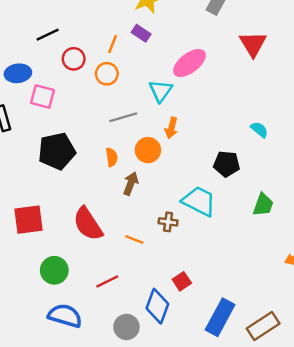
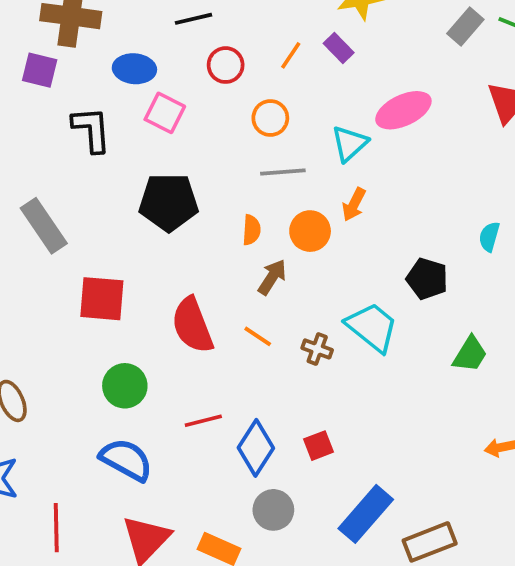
orange circle: (107, 74) -> (270, 118), moved
cyan semicircle: (259, 130) -> (489, 237), turned -126
orange line: (134, 239) -> (258, 336), moved
blue diamond: (157, 306) -> (256, 448), moved
gray circle: (126, 327) -> (273, 510), moved

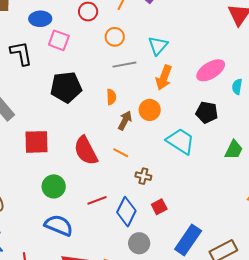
pink ellipse: (403, 110) -> (211, 70), moved
orange arrow: (354, 204) -> (164, 78), size x1.4
orange circle: (310, 231) -> (150, 110), moved
brown cross: (317, 349) -> (143, 176), moved

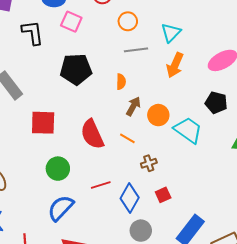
orange circle: (150, 110) -> (158, 115), moved
brown cross: (143, 176) -> (149, 163), turned -35
blue semicircle: (59, 225) -> (61, 208), turned -72

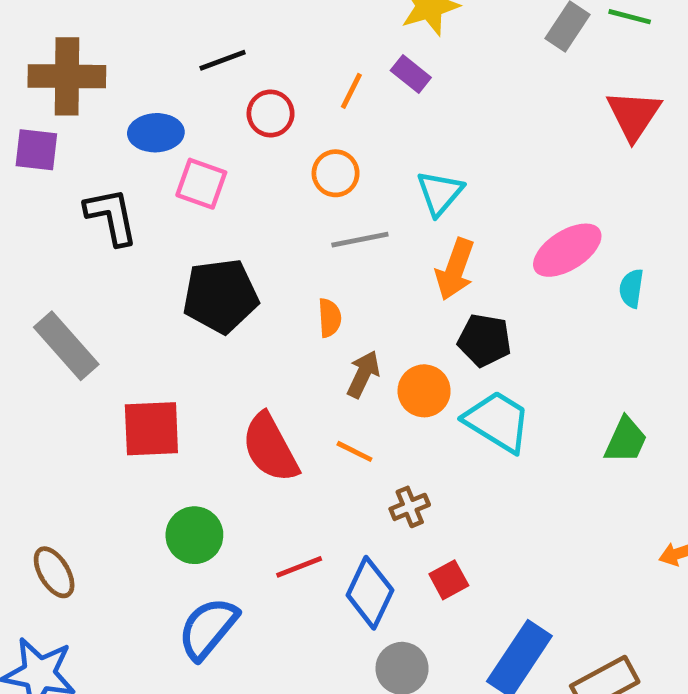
black pentagon: (216, 103) -> (484, 340), moved

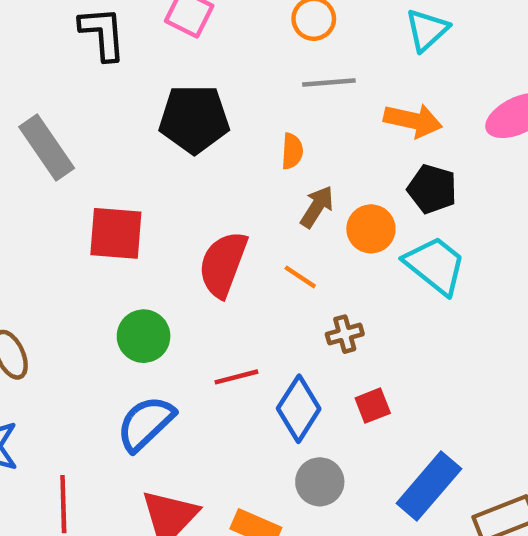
cyan triangle: (440, 193) -> (427, 30), moved
orange arrow: (455, 269) -> (413, 120), turned -104
red semicircle: (270, 448) -> (223, 264), turned 42

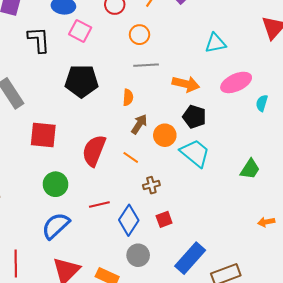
cyan triangle: (427, 30) -> (215, 43), moved, turned 30

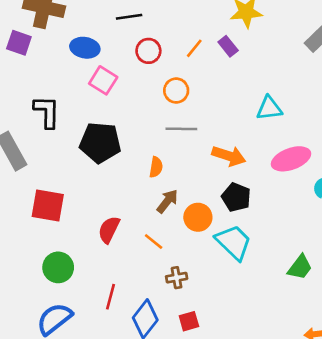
black L-shape: (39, 40) -> (47, 112), moved
red semicircle: (94, 151) -> (109, 230), size x0.7
red line: (99, 204) -> (110, 297), turned -66

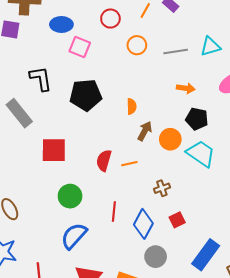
gray line: (181, 129) -> (176, 51), moved
orange arrow: (229, 156) -> (186, 88), size x0.7
orange line: (154, 241) -> (129, 164), moved, turned -42

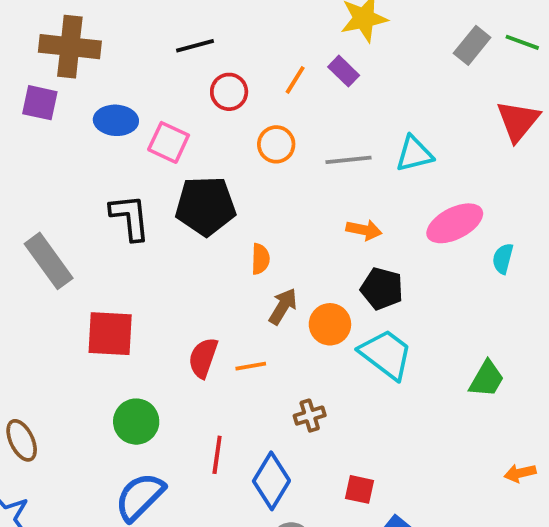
blue ellipse: (61, 24) -> (116, 120), moved
black L-shape: (41, 79) -> (130, 217), moved
black pentagon: (86, 95) -> (206, 206), moved
red square: (177, 220) -> (359, 489), moved, turned 35

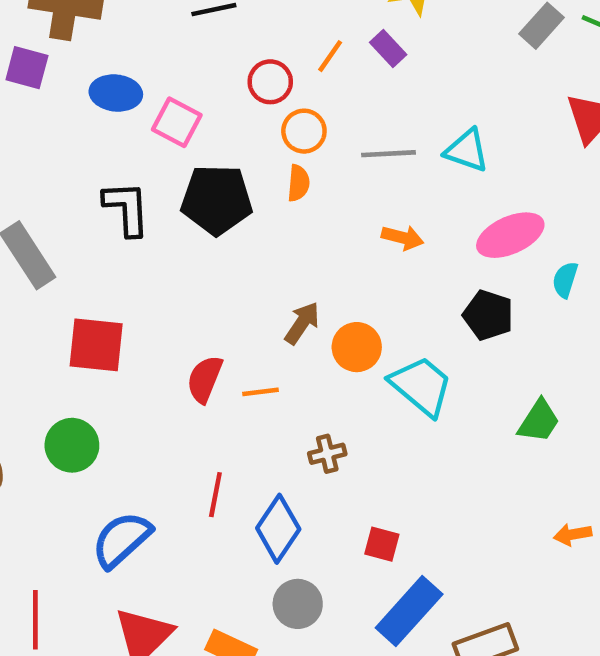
red circle: (229, 92) -> (270, 82), moved
cyan triangle: (414, 154) -> (467, 150), turned 30
orange semicircle: (260, 259) -> (298, 183), moved
black pentagon: (382, 289) -> (488, 315), moved
green circle: (136, 422) -> (72, 445), moved

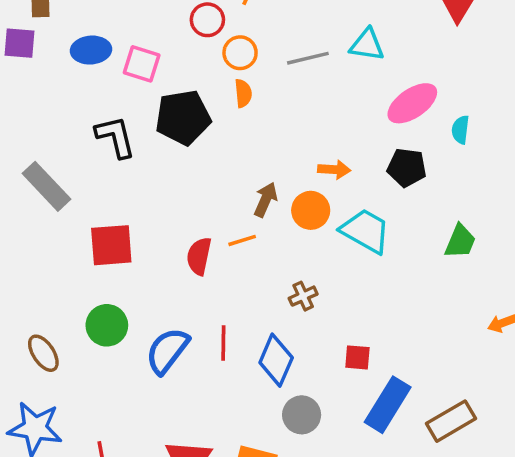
orange arrow: (403, 238) -> (334, 170), moved
orange line: (261, 392) -> (242, 240), moved
blue semicircle: (121, 540) -> (167, 351), moved

